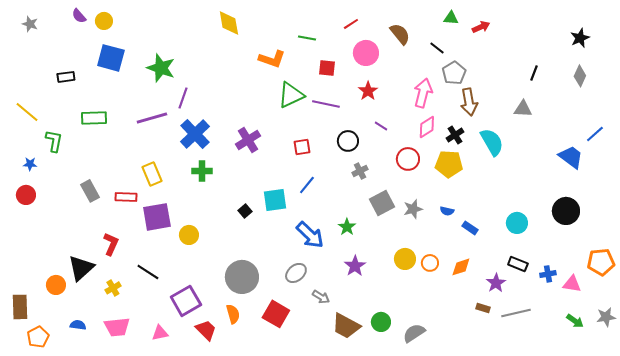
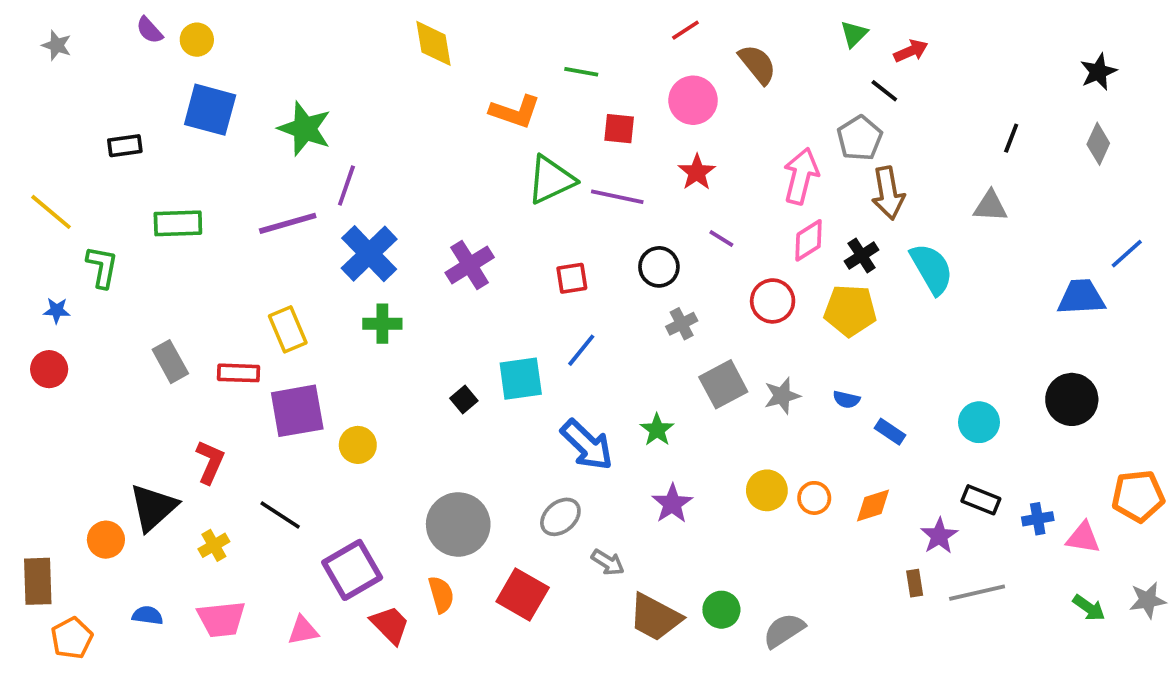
green triangle: (451, 18) -> (854, 34), turned -49
red line: (351, 24) -> (685, 30), moved
black line: (437, 48) -> (884, 91), moved
blue trapezoid: (571, 157) -> (1081, 297), turned -40
brown rectangle: (483, 308) -> (915, 583), turned 64

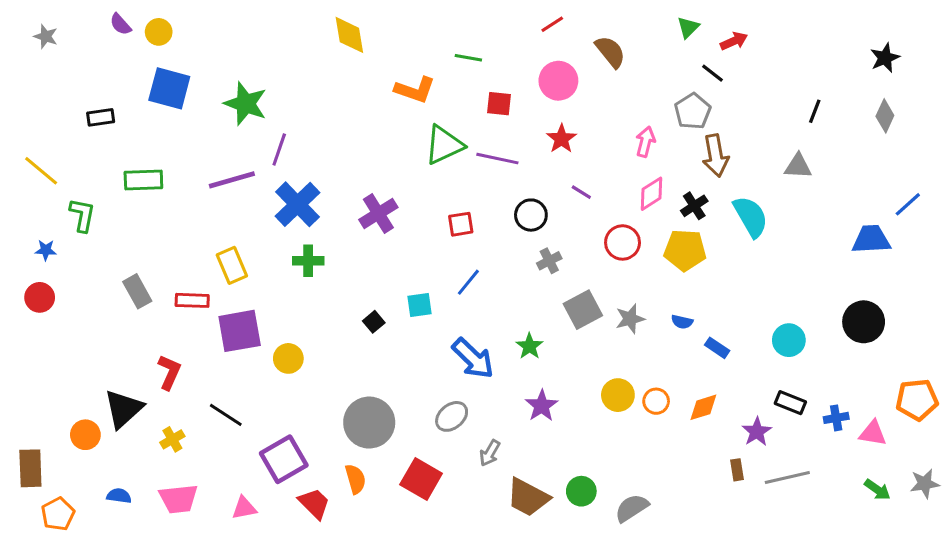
pink arrow: (801, 176) -> (645, 142), size x0.7
cyan square: (521, 379) -> (420, 305), size x0.7
gray arrow: (608, 562) -> (490, 453), turned 88

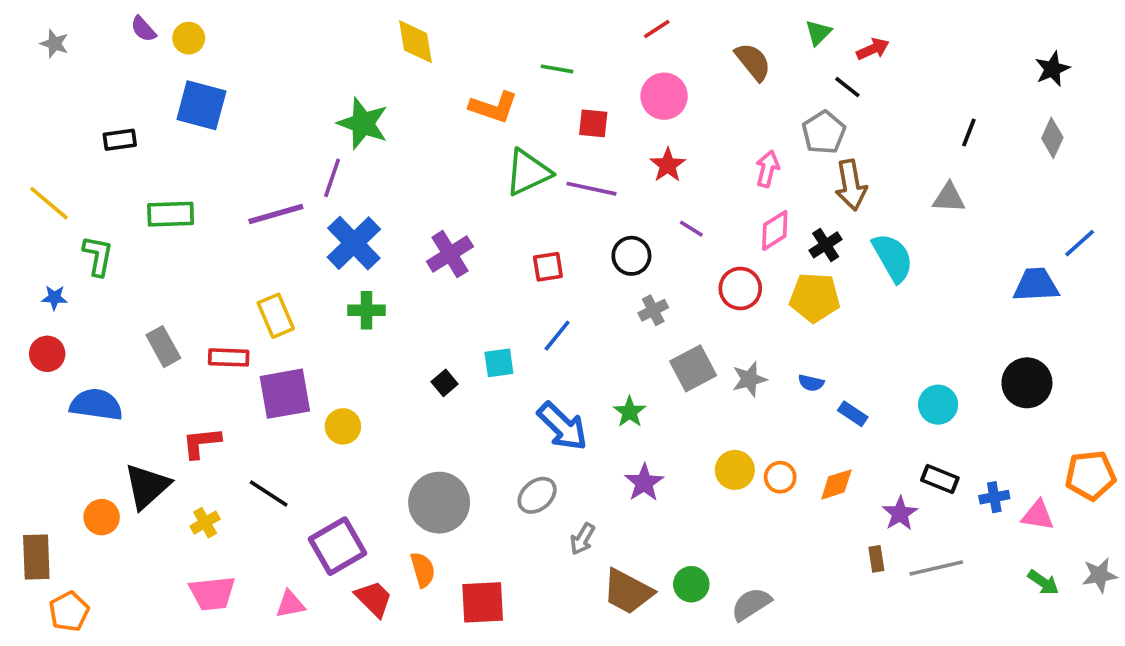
brown semicircle: (610, 52) -> (753, 62), moved
green star: (246, 104) -> (363, 123), moved
red L-shape: (169, 372) -> (201, 443), turned -120
red square: (421, 479) -> (483, 602), moved, turned -33
blue semicircle: (119, 496) -> (96, 405), moved, size x1.8

